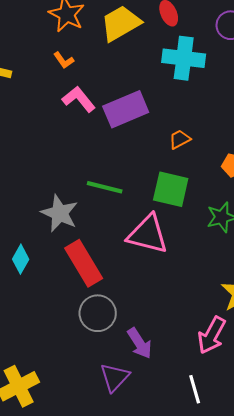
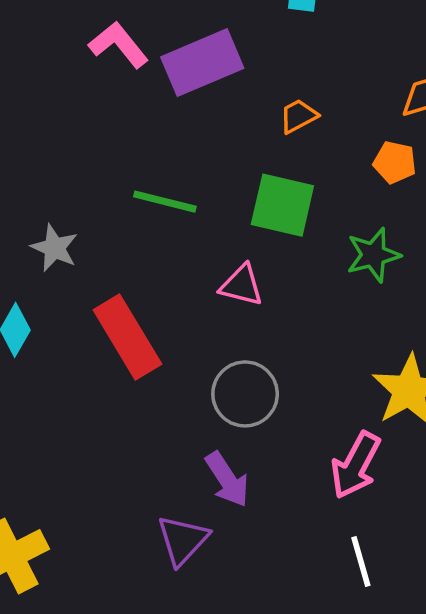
gray star: (60, 213) -> (54, 248), moved, size x0.7
pink triangle: (148, 234) -> (241, 285), size x0.6
gray circle: (98, 313) -> (245, 394), moved
white line: (195, 389) -> (361, 561), moved

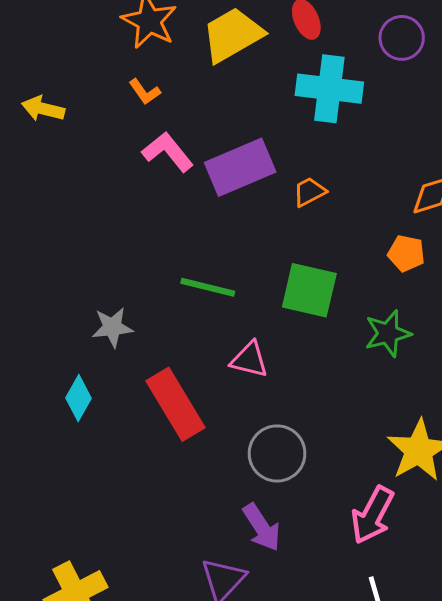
orange trapezoid: (299, 116) -> (309, 192), moved
gray star: (54, 248) -> (112, 327), turned -30
pink triangle: (241, 285) -> (249, 360), moved

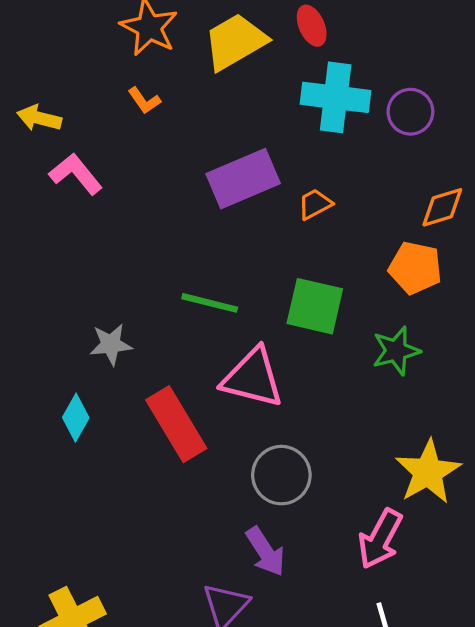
purple circle: (402, 38) -> (410, 112), moved
pink L-shape: (168, 152) -> (76, 174), moved
orange pentagon: (406, 253) -> (415, 268), size x1.4
pink triangle: (249, 360) -> (253, 378), size x1.6

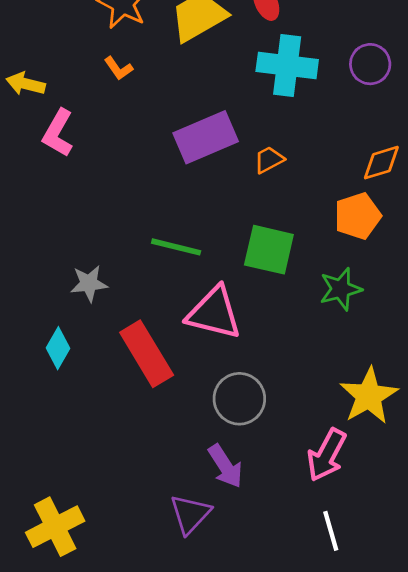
purple circle: (410, 112) -> (370, 64), moved
pink L-shape: (76, 174) -> (58, 133), turned -111
orange pentagon: (415, 268) -> (357, 216), turned -30

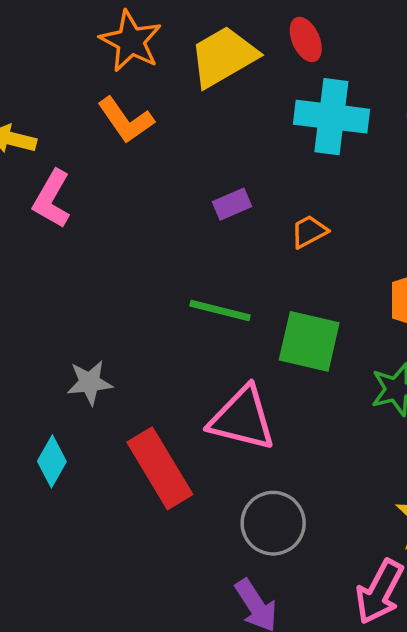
orange L-shape: (118, 68) -> (126, 120), size x1.6
purple rectangle: (206, 137) -> (232, 204), size x0.5
green line: (176, 247) -> (220, 310), moved

